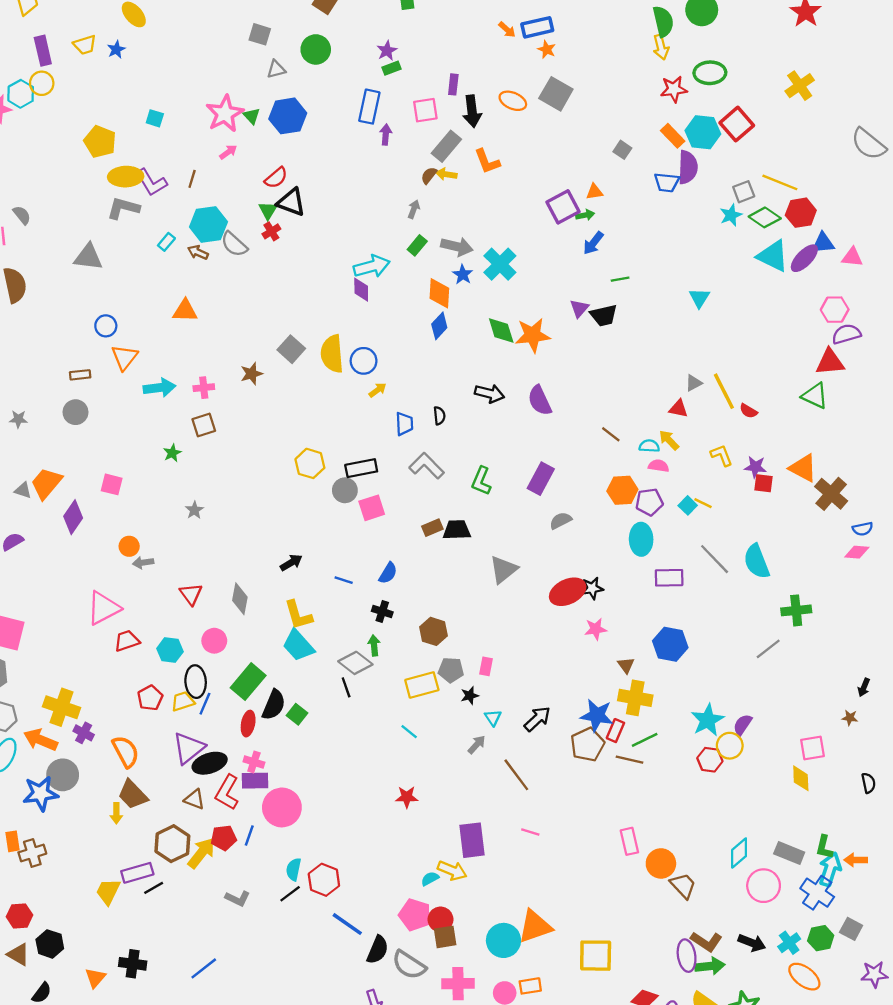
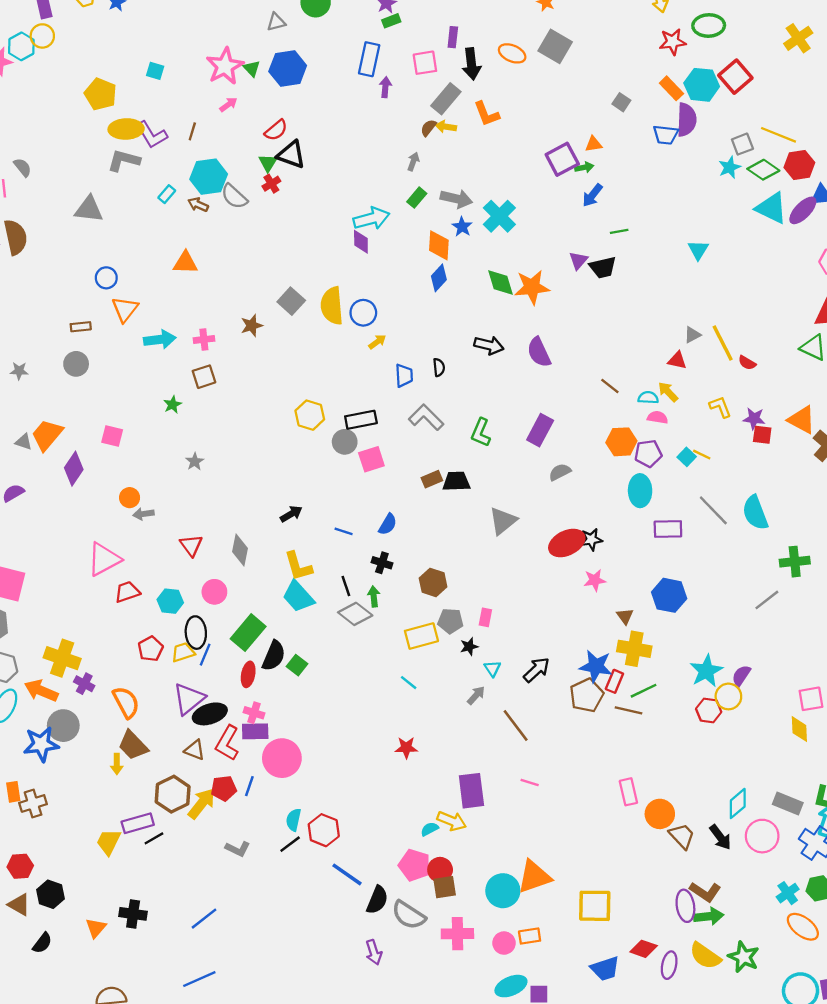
black line: (346, 687) -> (346, 586), moved
black arrow: (752, 943) -> (720, 837), moved, turned 32

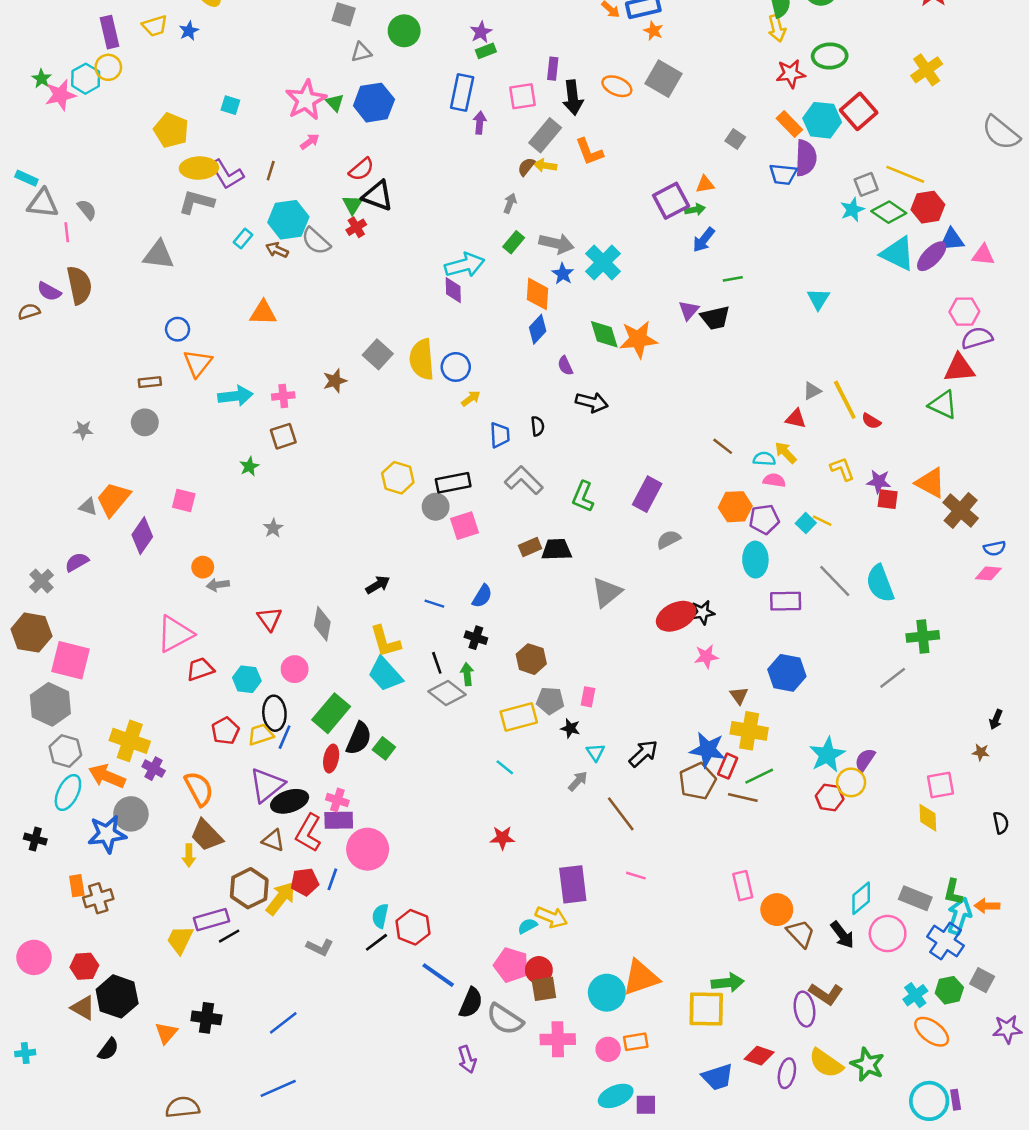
purple semicircle: (539, 352) -> (565, 366), moved, size x0.6
black star: (469, 646) -> (570, 728), turned 30
black hexagon: (50, 894) -> (117, 996), size x1.4
green arrow: (709, 916) -> (728, 983), moved

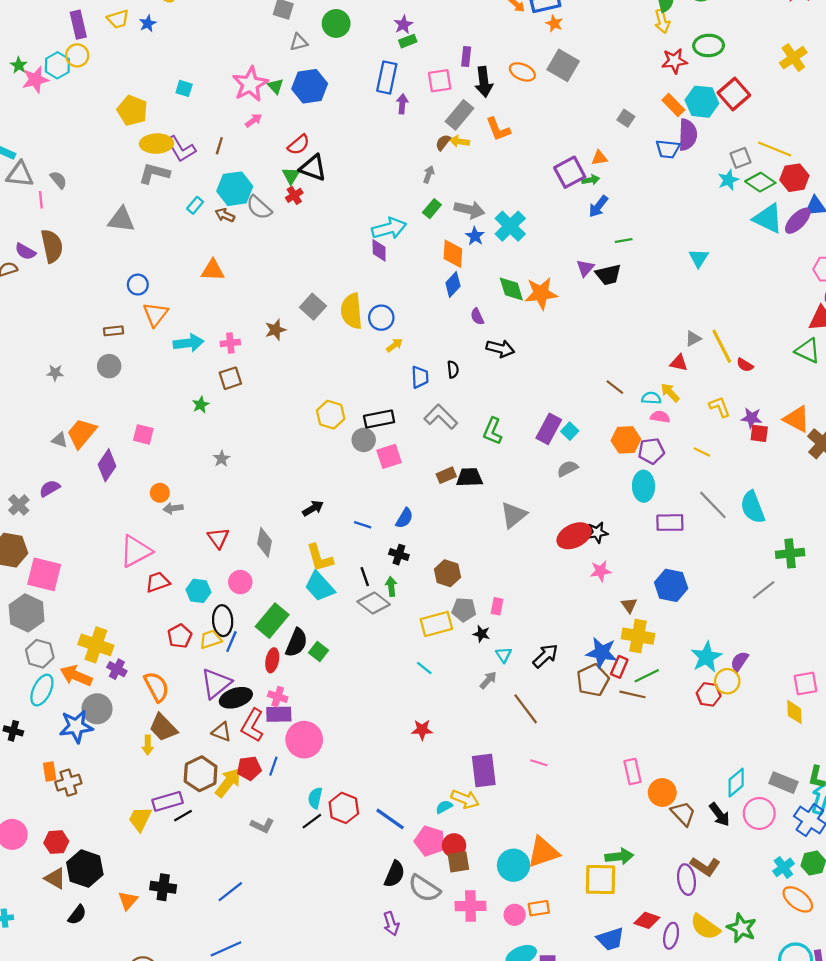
cyan square: (806, 523) -> (570, 431), moved
blue line: (438, 975) -> (390, 819), moved

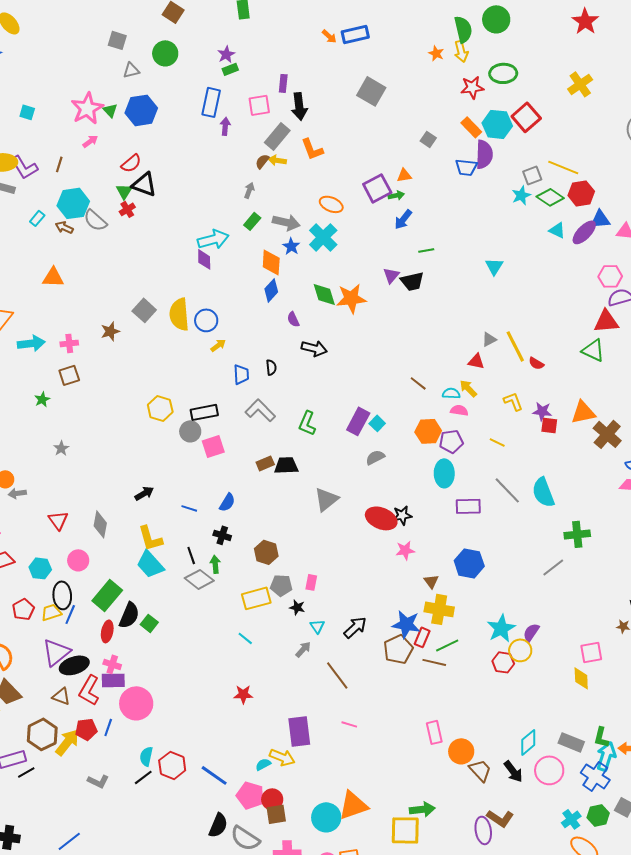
orange star: (554, 23) -> (436, 53), moved
orange ellipse: (522, 72) -> (331, 204), moved
cyan triangle: (768, 218) -> (557, 230), size x0.6
orange triangle: (797, 419) -> (583, 412), turned -40
red ellipse: (574, 536) -> (381, 518), turned 48

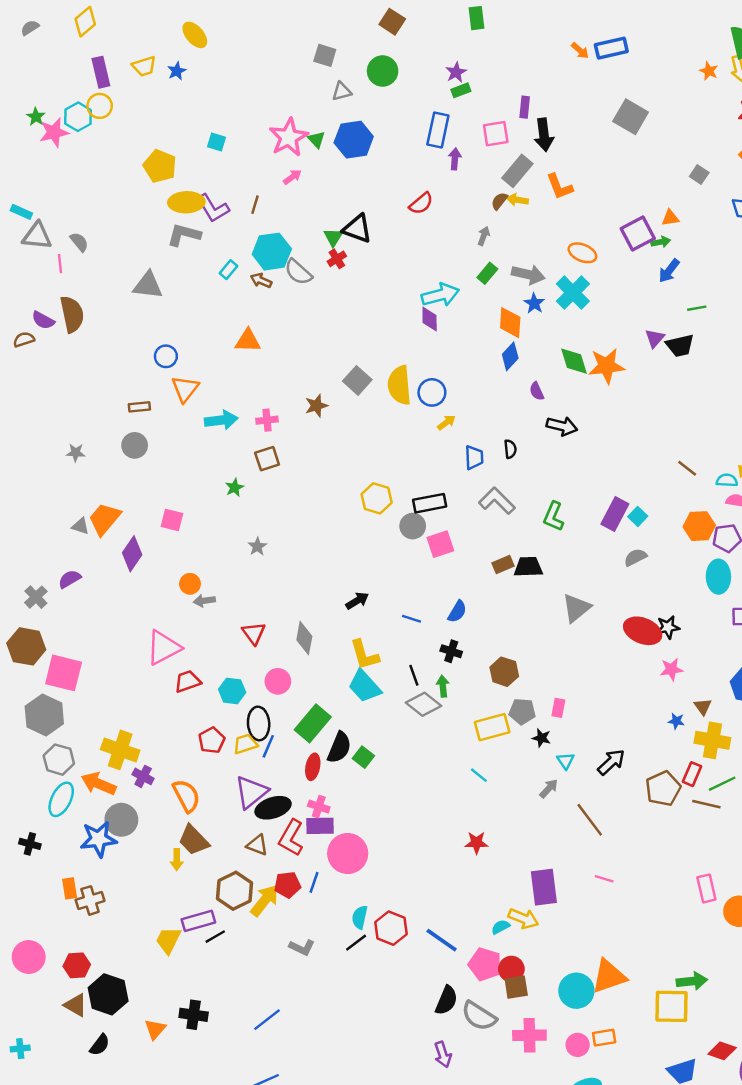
red semicircle: (131, 163) -> (421, 203), moved
blue star: (406, 624) -> (676, 721), moved, size x0.5

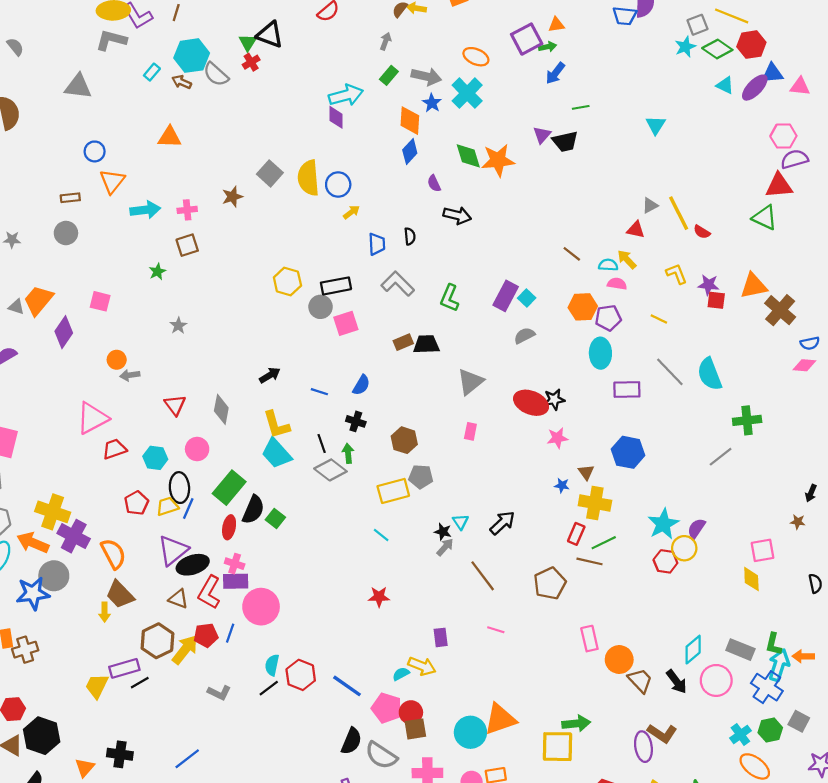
pink rectangle: (558, 708) -> (470, 431), moved
black star: (541, 738) -> (443, 532), moved
purple cross: (143, 776) -> (74, 536), size x1.6
brown pentagon: (663, 788) -> (550, 583), moved
purple rectangle: (544, 887) -> (441, 637), size x0.6

